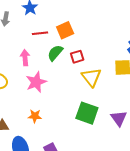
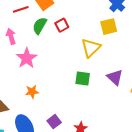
yellow triangle: (91, 77) -> (91, 48), moved, turned 35
green square: (87, 113) -> (83, 78), size x0.7

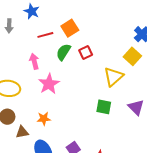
yellow square: (109, 27) -> (132, 56), turned -36
orange star: (32, 92) -> (44, 119), moved

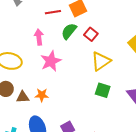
red square: (86, 53) -> (91, 34), turned -32
yellow triangle: (113, 77) -> (101, 61), moved
brown triangle: (22, 132) -> (23, 97), moved

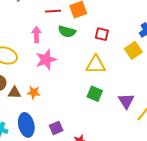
green semicircle: (69, 31) -> (67, 32), turned -120
red square: (91, 34) -> (102, 34), moved, turned -32
yellow triangle: (101, 61) -> (96, 65), turned 30

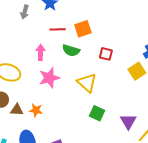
yellow triangle: (96, 65) -> (87, 83), moved, turned 40

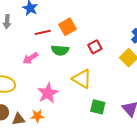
pink arrow: (41, 52) -> (30, 58), turned -112
red square: (106, 54) -> (95, 47), turned -32
pink star: (49, 78) -> (48, 93), moved

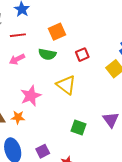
red line: (43, 32) -> (18, 35), moved
green square: (98, 107) -> (79, 127), moved

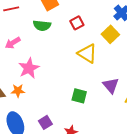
pink arrow: (17, 59) -> (13, 43), moved
yellow triangle: (66, 85) -> (87, 53), moved

